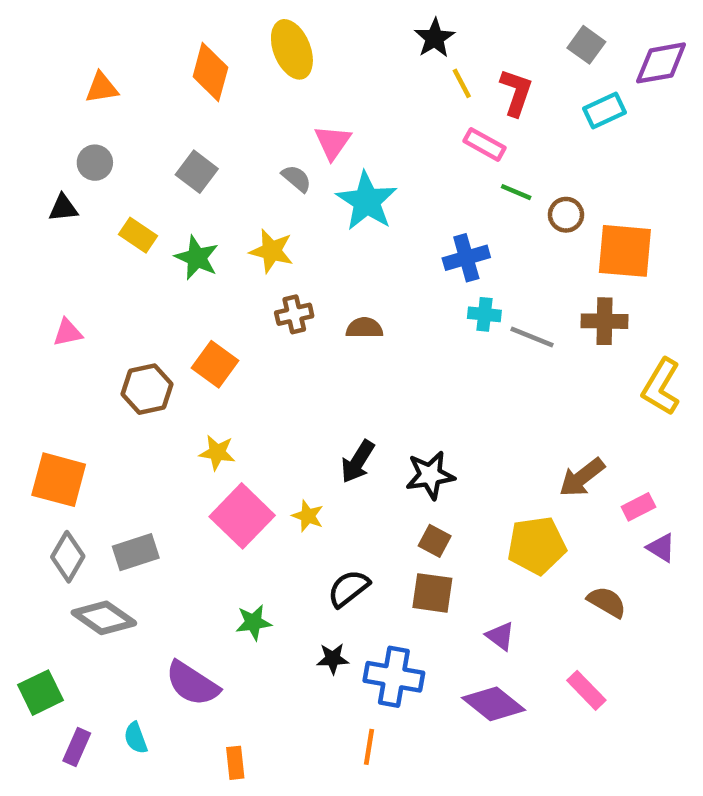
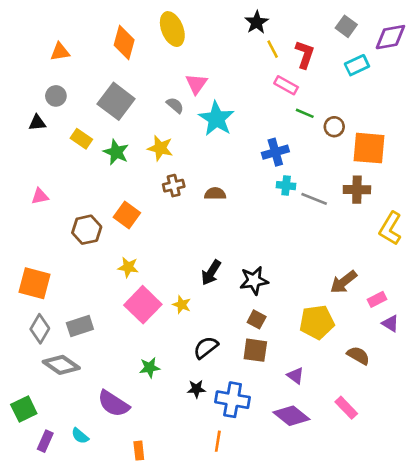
gray square: (197, 172) -> (116, 101), size x1.5
cyan semicircle: (136, 738) -> (80, 436), turned -30

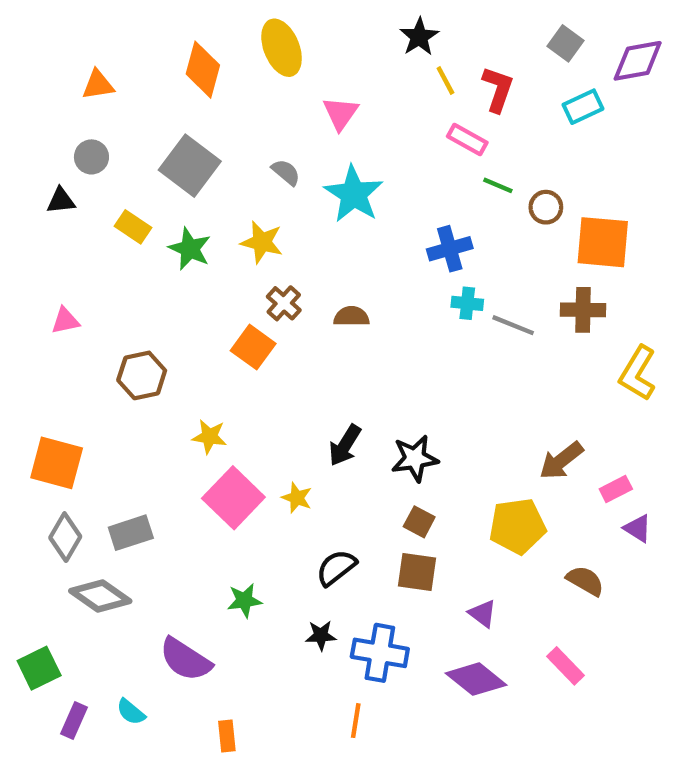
pink triangle: (196, 84) -> (341, 113), moved
brown cross: (174, 186) -> (284, 303), turned -35
orange square: (127, 215) -> (253, 347), moved

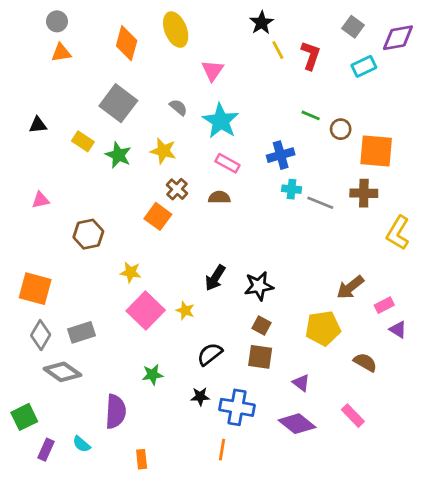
pink rectangle: (467, 139) -> (227, 163), moved
gray circle: (91, 157) -> (57, 21), moved
purple semicircle: (185, 659) -> (116, 411), turned -120

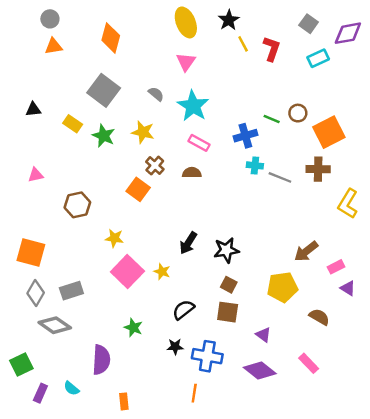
yellow ellipse: (176, 30) -> (186, 22), moved
green line: (311, 115) -> (272, 119), moved
orange square: (376, 151) -> (329, 132), turned -32
green star: (152, 375) -> (133, 328), turned 30

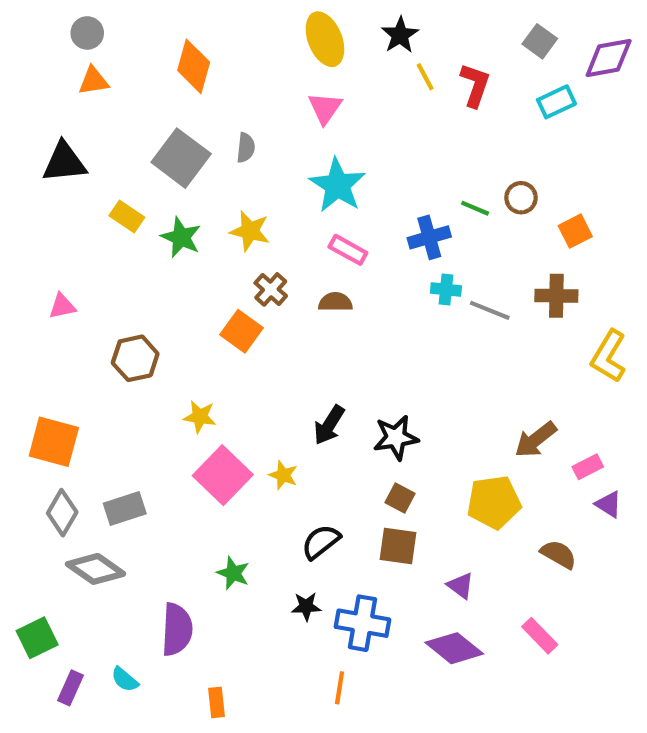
gray semicircle: (156, 94) -> (246, 148), moved, turned 56
black triangle: (33, 109) -> (64, 162), moved, size x1.6
orange square: (329, 132) -> (575, 231), size x0.6

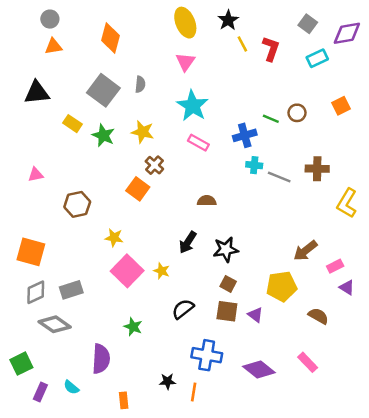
orange square: (575, 231) -> (341, 106), moved
brown semicircle: (335, 302) -> (207, 201), moved
gray diamond: (62, 513) -> (36, 292), turned 35
purple triangle: (461, 586) -> (255, 315), moved
black star: (306, 606) -> (168, 381), moved

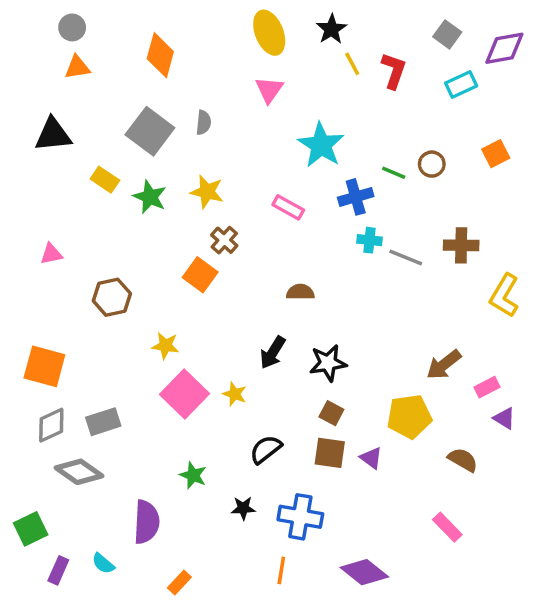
cyan star: (192, 106) -> (321, 145), moved
purple diamond: (259, 369) -> (364, 572), moved
black star: (168, 381) -> (243, 508), moved
orange rectangle: (124, 400) -> (179, 583), turned 49

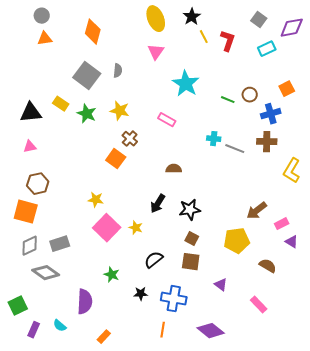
black triangle: (53, 135) -> (31, 113), moved
blue cross: (356, 197) -> (271, 114), moved
brown hexagon: (112, 297) -> (38, 184), moved
purple triangle: (371, 458) -> (221, 285), moved

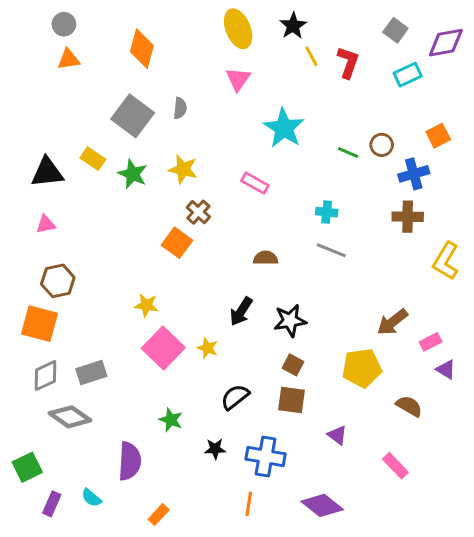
gray line: (235, 149) -> (331, 250), moved

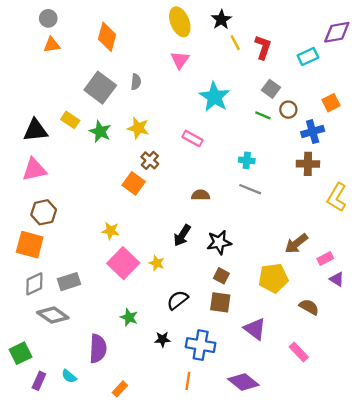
gray square: (395, 30) -> (271, 89), moved
pink triangle: (46, 224) -> (34, 170), size x1.6
purple triangle: (337, 435) -> (255, 329), size x1.5

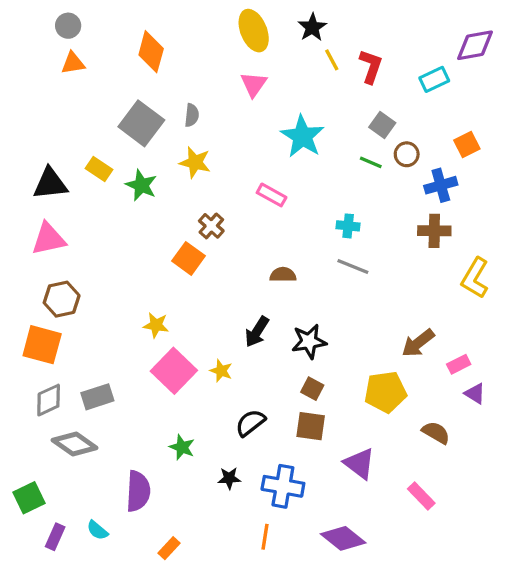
yellow star: (138, 128) -> (195, 162), moved

